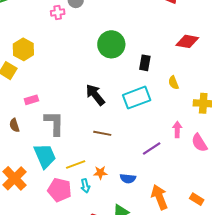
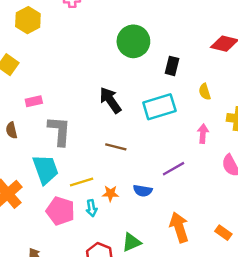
yellow hexagon: (23, 49) -> (28, 20), moved
pink arrow: (177, 129) -> (203, 134), moved
blue semicircle: (128, 178) -> (143, 191), moved

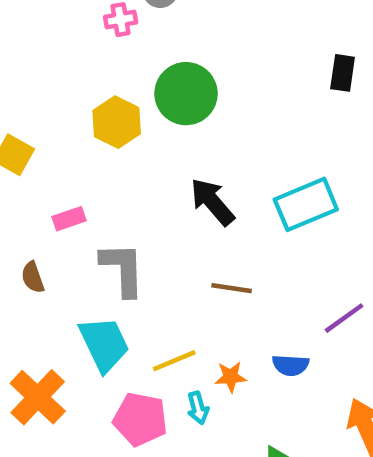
yellow hexagon: (28, 20) -> (117, 122), moved
green circle: (133, 41) -> (186, 94), moved
black rectangle: (172, 66) -> (343, 73), moved

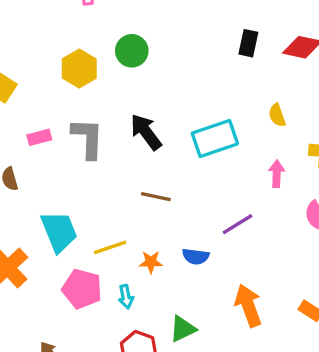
green circle: (186, 94) -> (132, 51), size x0.7
gray L-shape: (123, 269) -> (88, 138), moved
cyan arrow: (198, 408) -> (126, 297), moved

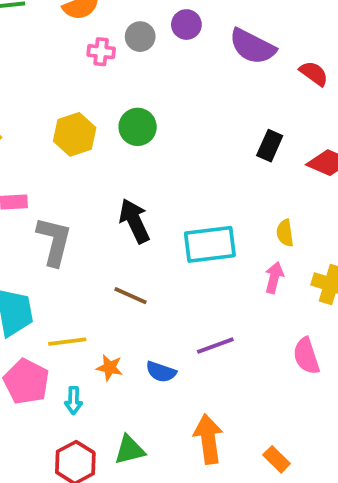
gray L-shape: (88, 138) -> (54, 241), moved
pink arrow: (277, 174) -> (274, 278), moved

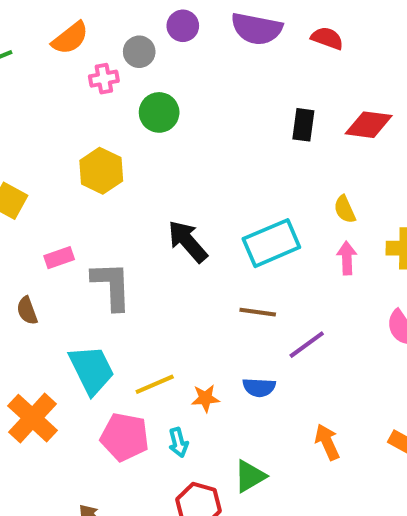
green circle: (138, 127) -> (159, 112), moved
brown line: (130, 296) -> (258, 312), moved
orange arrow: (208, 439) -> (327, 442), size x0.7

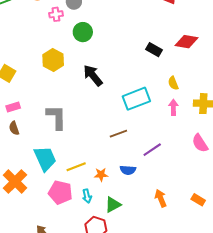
black rectangle: (303, 125) -> (154, 50), moved, turned -70
black arrow: (188, 241) -> (93, 75), moved
pink rectangle: (59, 258) -> (13, 107), moved
brown line: (258, 312) -> (118, 134), moved, turned -30
green triangle: (250, 476) -> (113, 205), moved

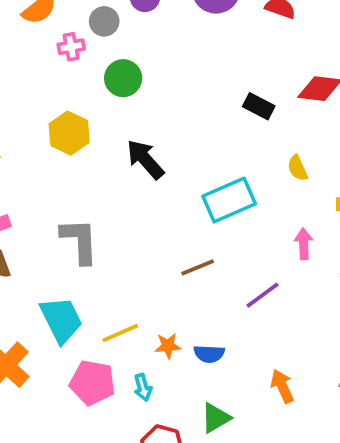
pink arrow: (173, 107) -> (304, 244), moved
blue semicircle: (128, 170) -> (209, 354), moved
green triangle: (113, 205) -> (216, 418), moved

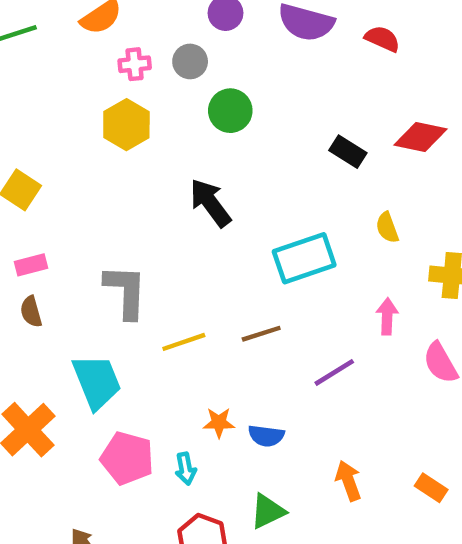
gray circle: (104, 21) -> (190, 61), moved
green circle: (123, 78) -> (230, 111), moved
yellow hexagon: (69, 133) -> (126, 125), moved
yellow line: (120, 333) -> (184, 342), moved

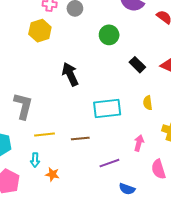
green circle: (230, 111) -> (109, 35), moved
blue semicircle: (266, 436) -> (127, 189), moved
cyan arrow: (186, 469) -> (35, 160), moved

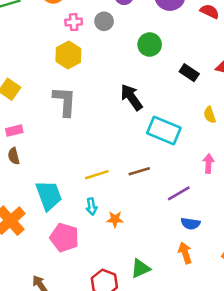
black arrow: (70, 74) -> (131, 97), moved
gray L-shape: (23, 106) -> (65, 101), moved
cyan rectangle: (107, 109) -> (164, 131), turned 40
blue semicircle: (127, 189) -> (190, 224), moved

